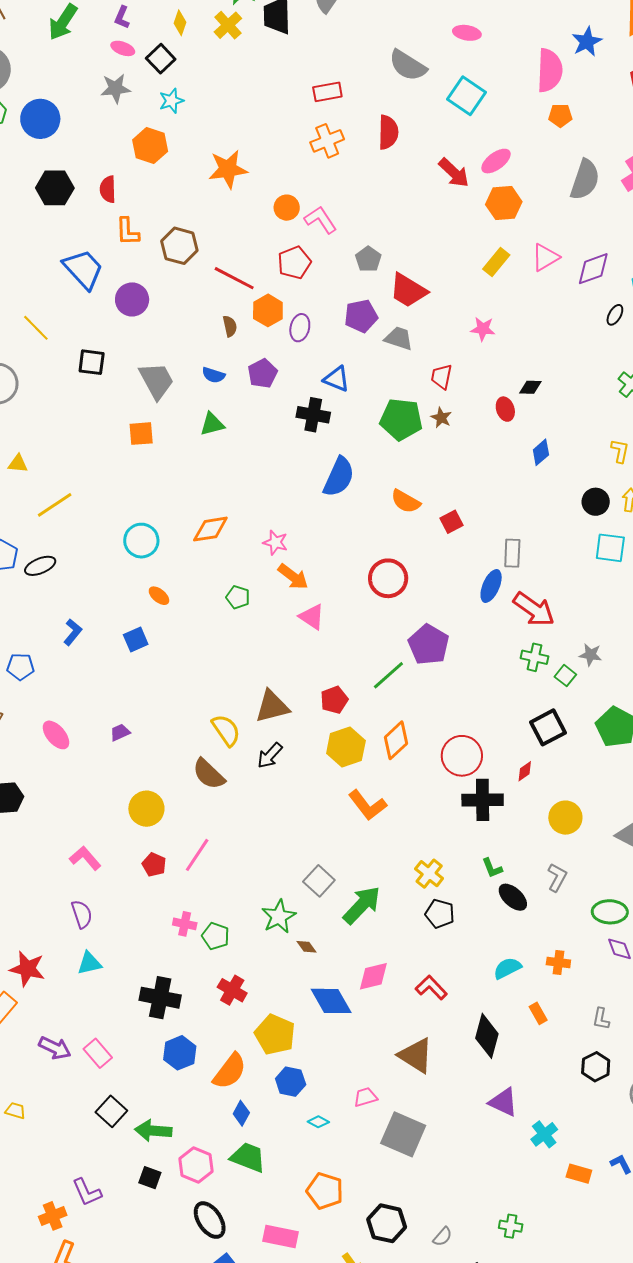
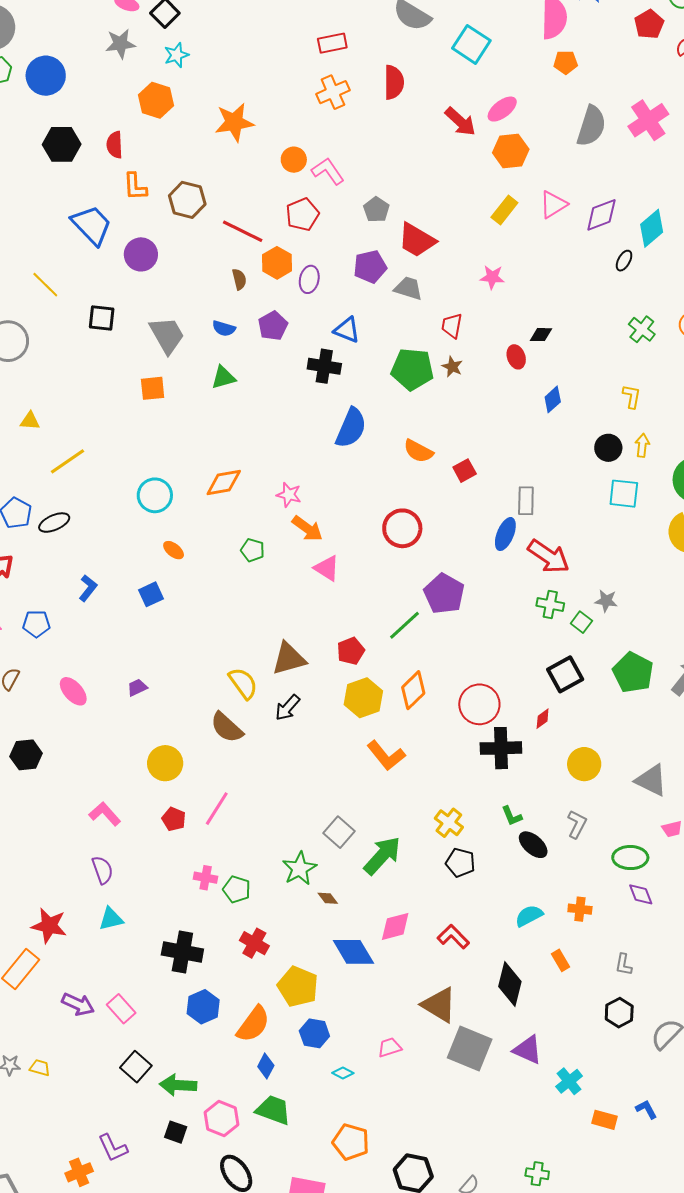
gray square: (403, 1134) -> (470, 1049), moved

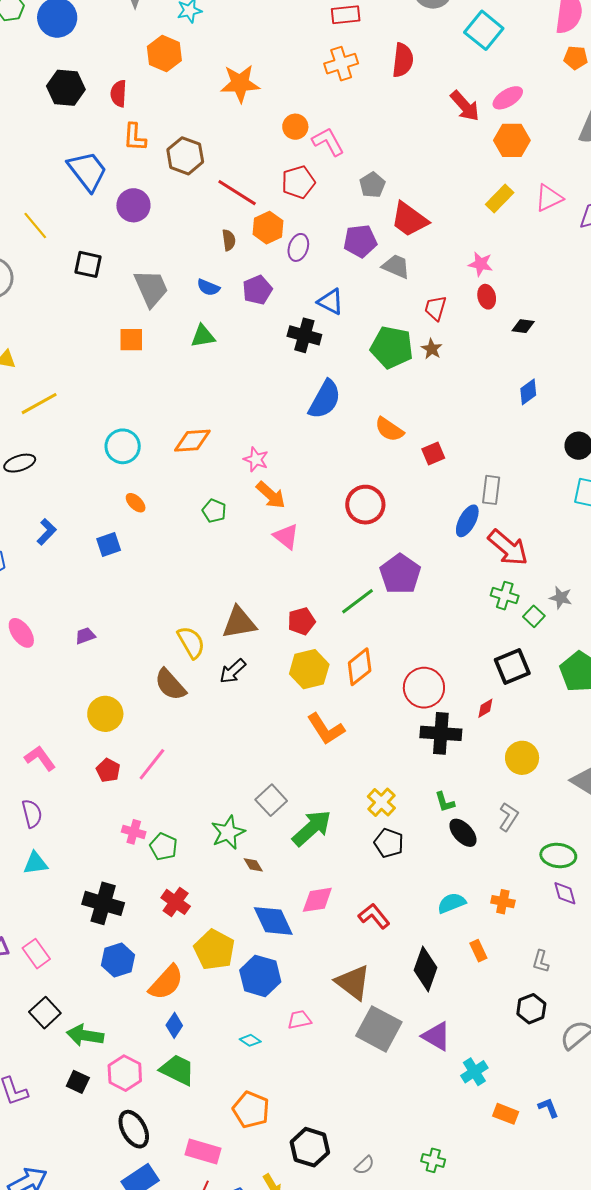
red ellipse: (516, 357) -> (487, 297), moved
blue hexagon: (314, 1033) -> (260, 976), moved, size x1.4

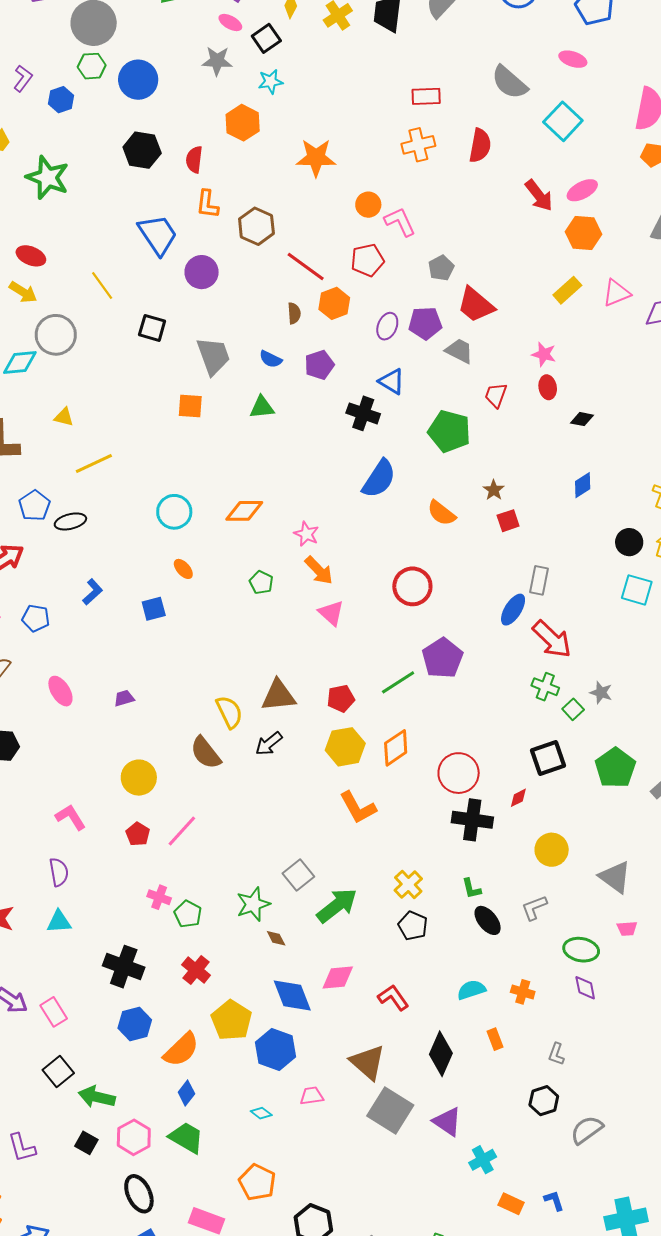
purple ellipse: (298, 247) -> (387, 326), moved
brown star: (432, 349) -> (494, 490), moved
red square: (433, 454) -> (508, 521), moved
gray L-shape: (509, 817) -> (534, 908), turned -148

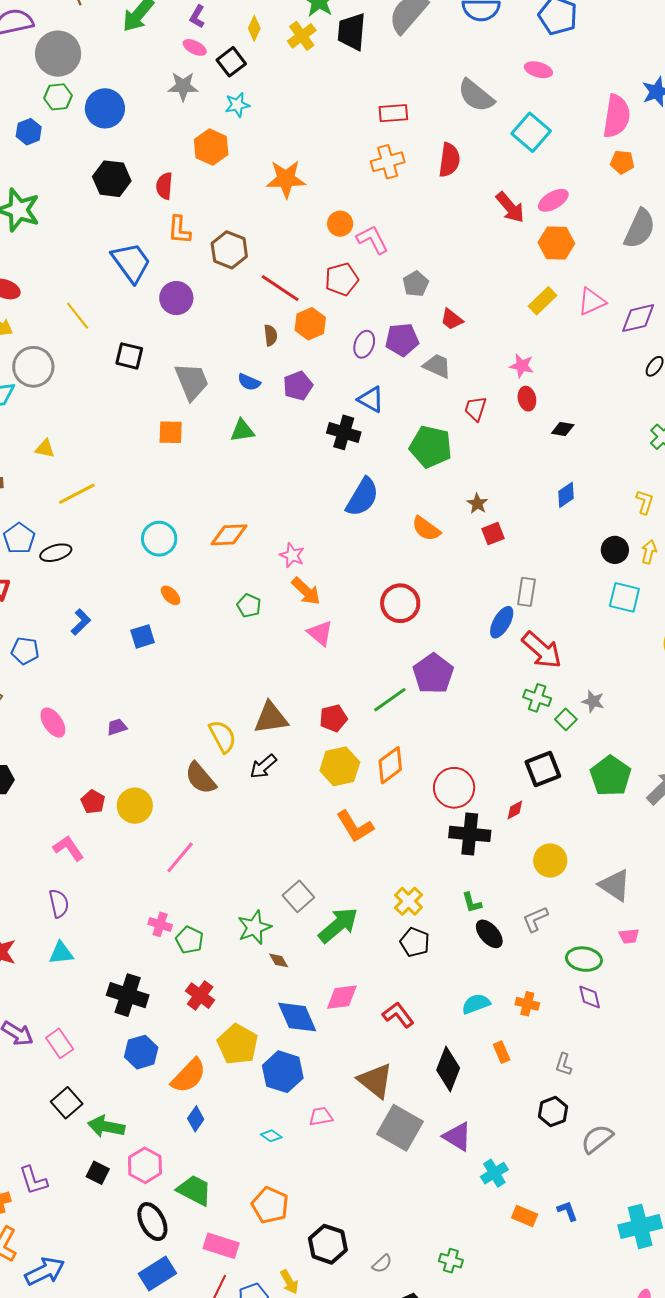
red trapezoid: (476, 305) -> (452, 319), size x0.6
red pentagon: (138, 834) -> (93, 802), moved
green trapezoid: (186, 1138) -> (194, 1190), moved

